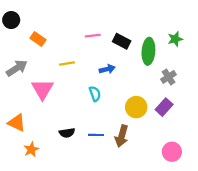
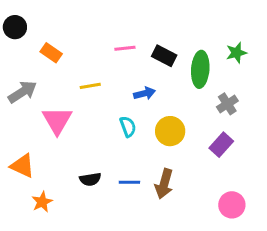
yellow circle: (136, 107) -> (170, 131), moved

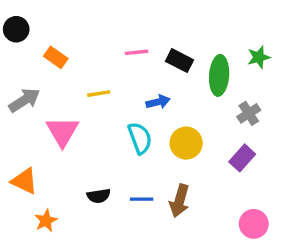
cyan semicircle: (128, 127) -> (140, 138), size x1.4

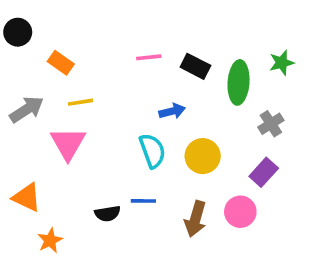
yellow line: (99, 94) -> (81, 102), moved
blue line: (142, 199) -> (143, 201), moved
pink circle: (254, 224) -> (240, 212), moved

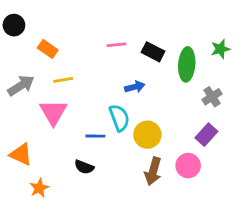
yellow circle: (203, 156) -> (147, 135), moved
blue line: (143, 201) -> (95, 136), moved
black semicircle: (107, 214) -> (84, 167), turned 30

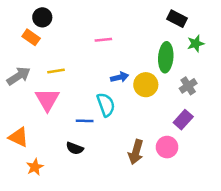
black circle: (14, 25) -> (42, 17), moved
orange rectangle: (48, 49) -> (31, 37), moved
black rectangle: (153, 52) -> (177, 19), moved
yellow circle: (147, 135) -> (146, 85), moved

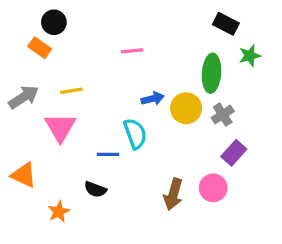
gray cross: (188, 86) -> (223, 115), moved
orange star: (35, 167) -> (59, 212), moved

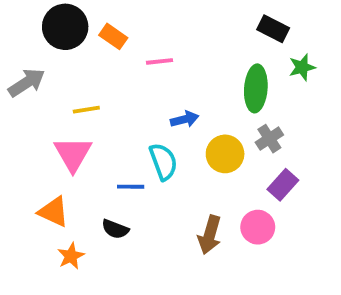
black circle: (54, 22) -> (65, 27), size x1.5
orange rectangle: (40, 48) -> (113, 36), moved
gray arrow: (24, 97) -> (27, 83), moved
yellow circle: (186, 108) -> (225, 154), moved
orange triangle: (24, 175) -> (54, 212), moved

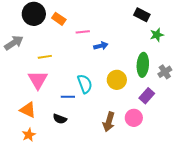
green ellipse: (256, 88) -> (143, 65), moved
blue arrow: (185, 119) -> (101, 46), moved
gray cross: (269, 139) -> (165, 72), moved
orange star: (71, 256) -> (29, 135), moved

